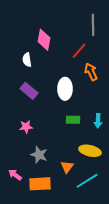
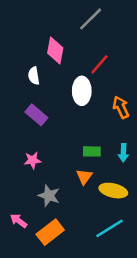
gray line: (93, 25) -> (91, 19), moved, turned 45
orange arrow: (91, 72) -> (121, 107), moved
white ellipse: (65, 89) -> (82, 91), moved
orange triangle: (67, 167) -> (84, 177), moved
orange rectangle: (40, 184) -> (50, 232), turned -35

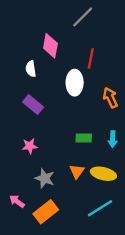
red line: (99, 64) -> (91, 58), turned -30
orange triangle: (84, 177) -> (77, 171), moved

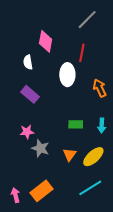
gray line: (83, 17) -> (87, 20), moved
yellow ellipse: (103, 174) -> (93, 157), turned -55
gray star: (45, 178) -> (40, 148), moved
pink arrow: (17, 201) -> (15, 195), moved, turned 40

